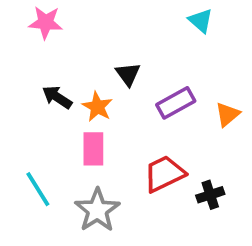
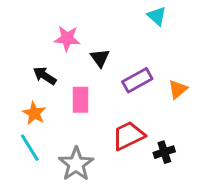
pink star: (46, 22) -> (67, 38), moved
orange star: (97, 107) -> (34, 113), moved
pink rectangle: (93, 149) -> (81, 100), moved

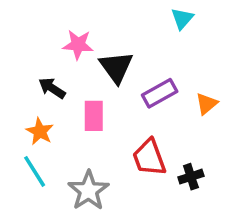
cyan triangle: (157, 16) -> (182, 19), turned 30
black triangle: (100, 58) -> (116, 67), size x1.5
red trapezoid: (128, 136) -> (149, 158), turned -84

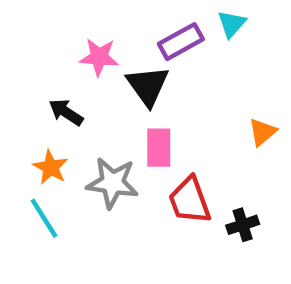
purple rectangle: (160, 93) -> (181, 42), moved
pink rectangle: (94, 116) -> (159, 148), moved
gray star: (88, 191) -> (112, 183), moved, turned -30

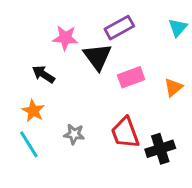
cyan triangle: (232, 24) -> (178, 28), moved
pink rectangle: (159, 148) -> (131, 77), moved, turned 70
gray star: (112, 183) -> (74, 134), moved, size x0.6
black cross: (243, 225) -> (160, 149), size x1.4

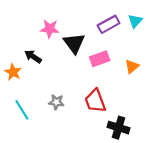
purple rectangle: (119, 28) -> (109, 24), moved
orange star: (33, 111) -> (13, 72), moved
black cross: (160, 149) -> (119, 128), moved, turned 35

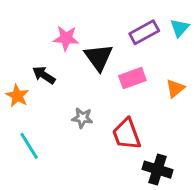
gray star: (56, 102) -> (82, 118), moved

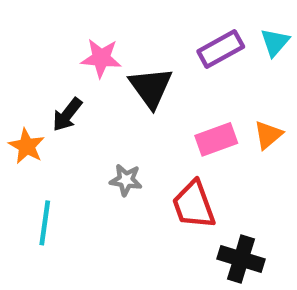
black arrow: (44, 75) -> (67, 115), turned -85
pink rectangle: (132, 78) -> (216, 139), moved
cyan line: (29, 146) -> (45, 223), turned 40

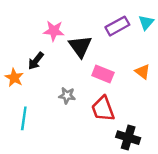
orange triangle: (268, 135) -> (143, 72), turned -42
pink rectangle: (216, 139) -> (103, 74), moved, turned 42

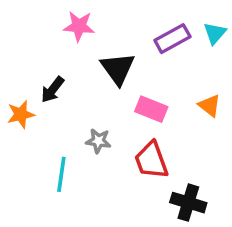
pink star: (54, 31) -> (79, 26), moved
orange star: (14, 78) -> (21, 114), turned 30
cyan line: (24, 118) -> (61, 174), moved

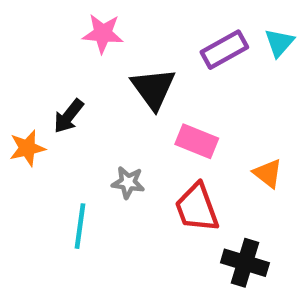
orange triangle: (210, 106) -> (268, 173), moved

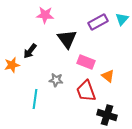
orange triangle: (268, 173) -> (108, 76), moved

